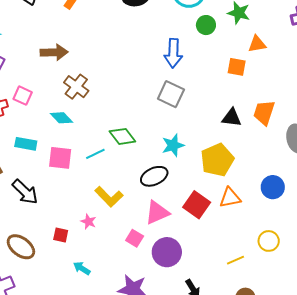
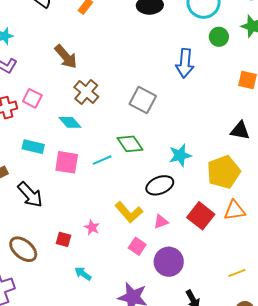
brown arrow: (54, 52) -> (66, 57), turned 48
gray square: (171, 94) -> (143, 100), moved
yellow L-shape: (109, 197) -> (129, 212), moved
pink triangle: (157, 213) -> (161, 222), size x0.6

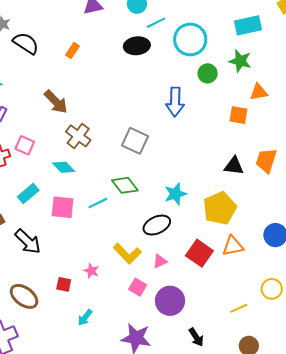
cyan rectangle: (33, 147) -> (28, 193), turned -50
cyan arrow: (83, 274) -> (85, 318), turned -84

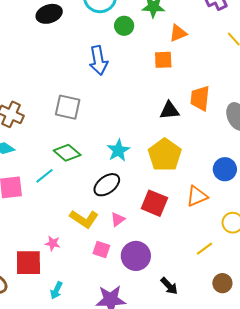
orange triangle: (233, 246) -> (197, 196), moved
red square: (64, 284) -> (28, 263), size x1.8

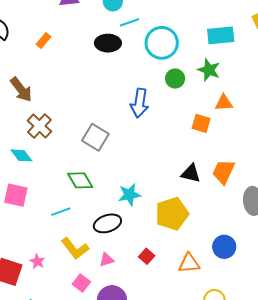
cyan line: (45, 176) -> (61, 212), moved
red square: (154, 203) -> (147, 256), size x0.6

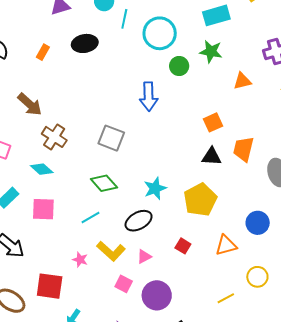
cyan line: (130, 22) -> (124, 19), turned -48
black ellipse: (108, 43) -> (85, 43), moved
orange triangle: (224, 103) -> (242, 81), moved
orange square: (201, 123) -> (213, 122), moved, turned -30
pink star: (37, 261) -> (80, 260), moved

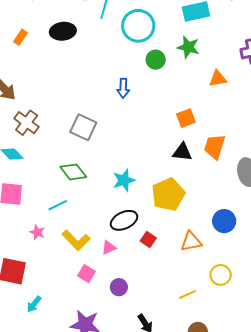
blue arrow: (149, 96) -> (123, 88), size x0.7
black ellipse: (139, 221) -> (124, 220), moved
pink star: (80, 260) -> (37, 232), moved
purple circle: (157, 295) -> (119, 287), size x0.6

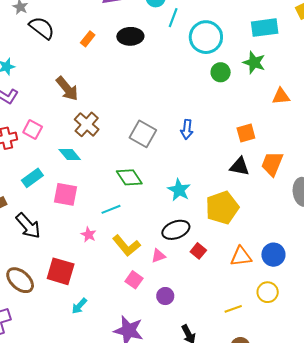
blue arrow: (123, 88) -> (187, 129), moved
cyan star: (124, 180) -> (179, 190), turned -30
blue circle: (224, 221) -> (273, 255), moved

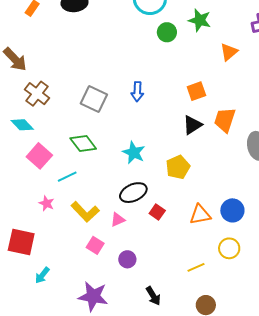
orange triangle: (281, 96) -> (229, 52), turned -30
black triangle: (240, 166) -> (192, 125), turned -40
pink square: (66, 194) -> (39, 156), moved, turned 35
yellow pentagon: (222, 208) -> (178, 167), size x0.7

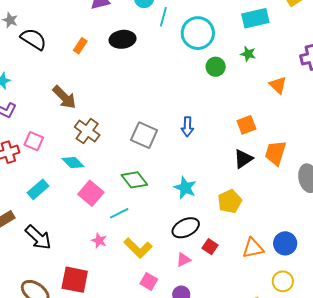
green star: (200, 20) -> (248, 54), size x0.7
orange triangle: (229, 52) -> (278, 85), turned -36
pink triangle: (118, 220) -> (184, 260), moved

